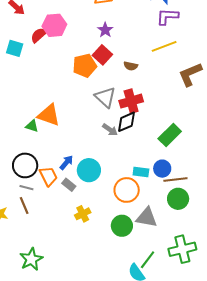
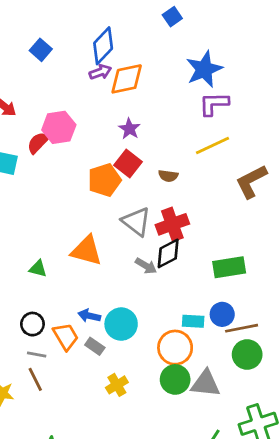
orange triangle: (49, 115) -> (86, 251), moved
green rectangle: (170, 135) -> (229, 267), turned 40
blue arrow: (66, 163) -> (89, 316), turned -112
black circle: (25, 165) -> (32, 324), size x0.7
green circle: (122, 226) -> (175, 379), moved

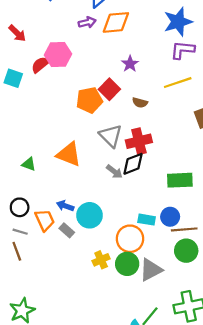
purple arrow: (100, 72) -> (87, 22), moved
purple star: (129, 129) -> (130, 64), moved
gray triangle: (206, 384) -> (151, 270), turned -40
yellow cross: (117, 385) -> (101, 260), moved

